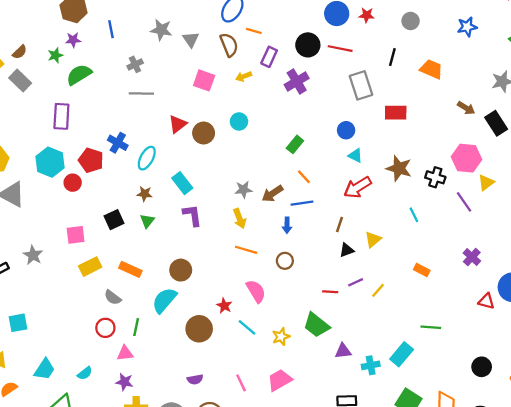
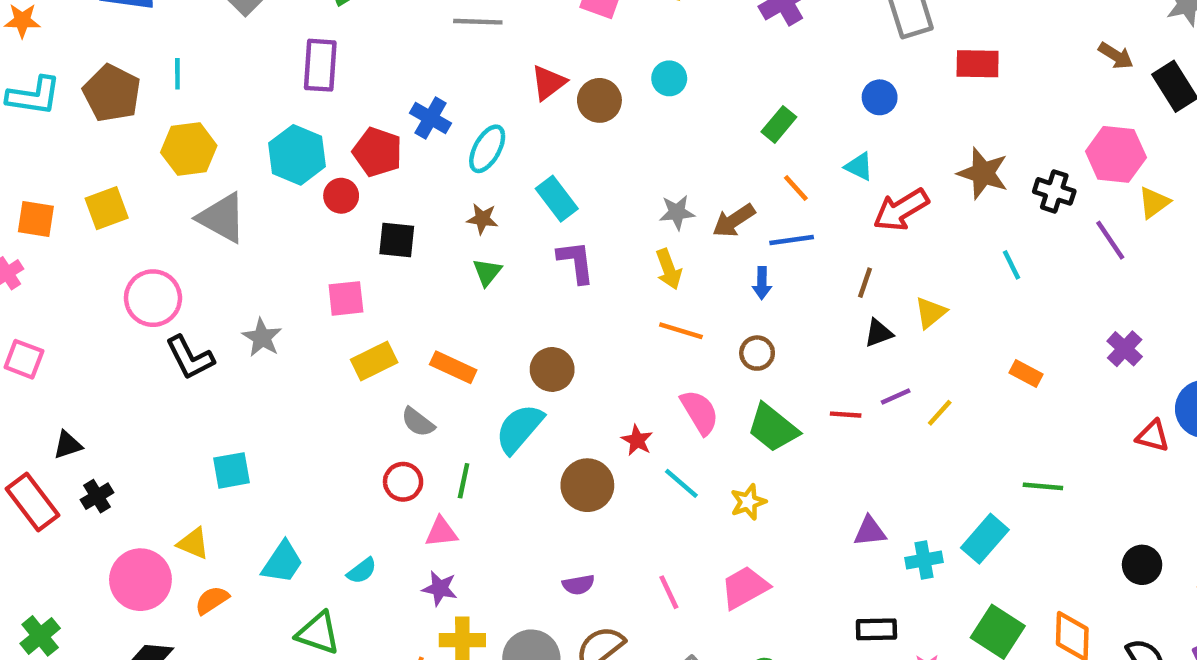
cyan triangle: (355, 156) -> (859, 167), moved
black square: (114, 220) -> (397, 240), moved, turned 30
green trapezoid: (316, 325) -> (773, 428), moved

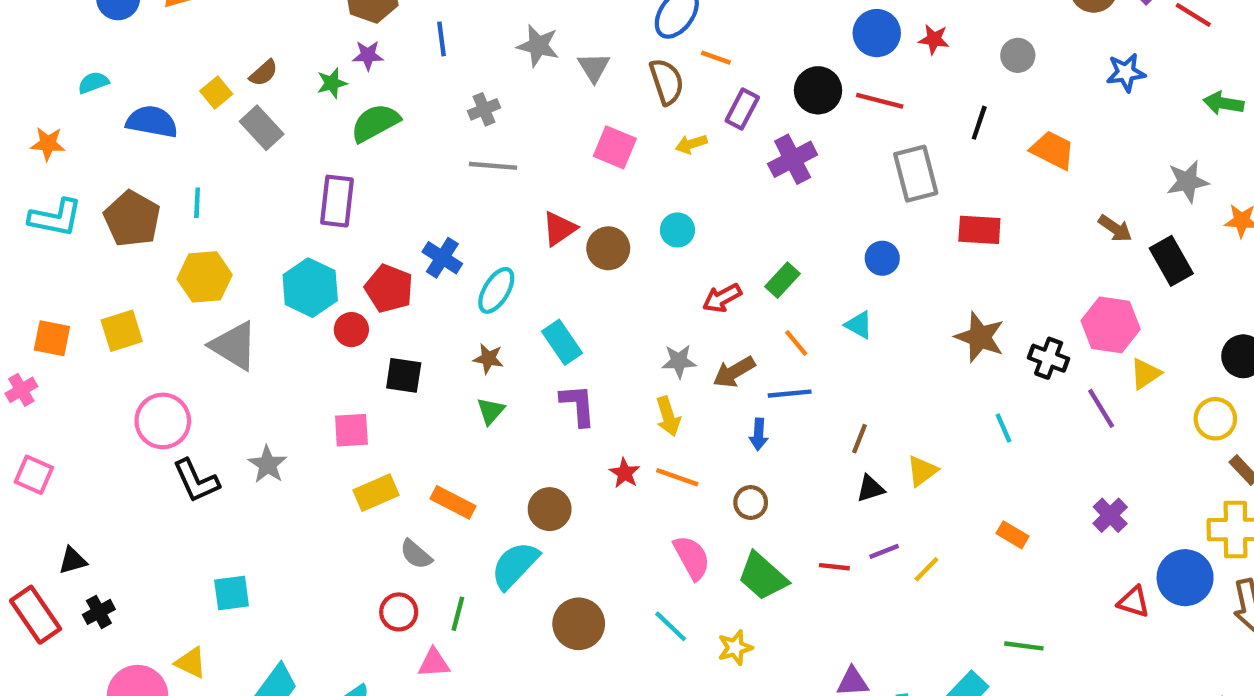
red arrow: (901, 210) -> (722, 298), moved, size x0.7
red star: (637, 440) -> (625, 473), moved

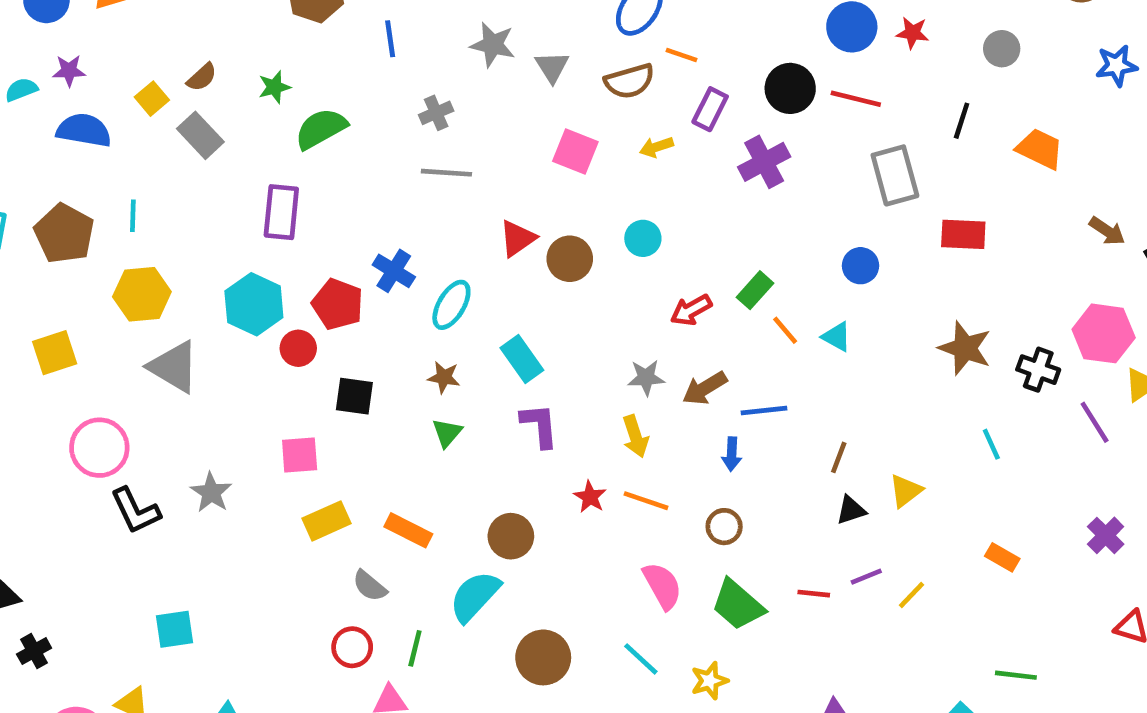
purple star: (368, 55) -> (69, 71), moved
brown semicircle: (667, 82) -> (629, 81), turned 93
orange line: (796, 343) -> (785, 330), moved

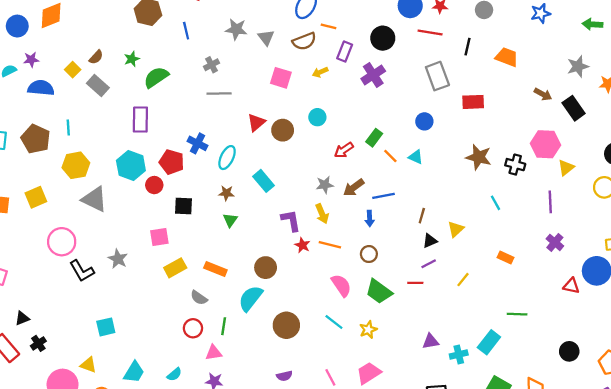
red line: (856, 99) -> (430, 33), moved
purple line: (1095, 422) -> (550, 202), moved, turned 35
purple L-shape: (540, 425) -> (291, 221), moved
purple line: (866, 577) -> (429, 264), moved

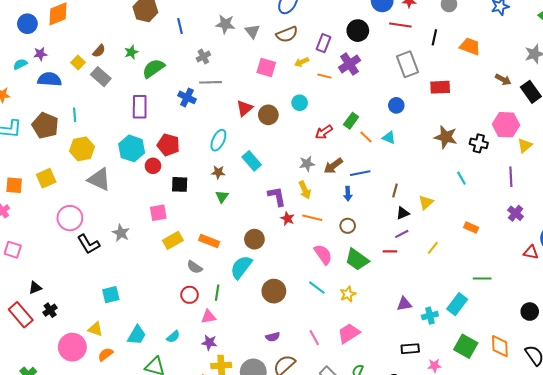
orange line: (328, 26) -> (324, 76), moved
blue cross: (198, 143) -> (187, 97), moved

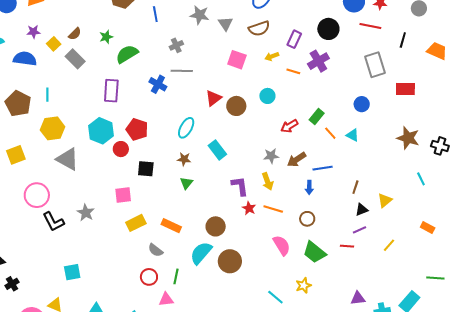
purple star: (40, 54) -> (33, 32), moved
cyan line: (317, 288) -> (275, 297), moved
brown circle: (274, 291) -> (230, 261), moved

